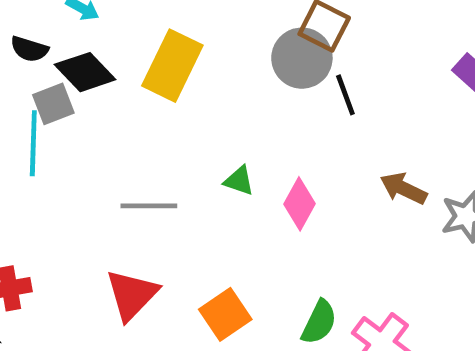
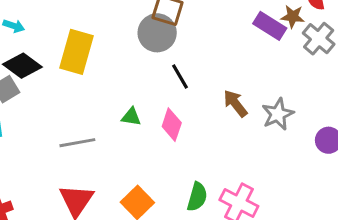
black line: (345, 95) -> (180, 77), moved
brown arrow: (403, 189) -> (235, 103), turned 36

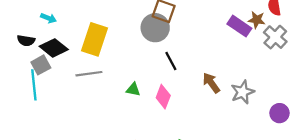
gray line: (77, 143) -> (89, 74), moved

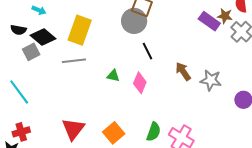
cyan line: (34, 85) -> (19, 92), moved, turned -32
gray star: (243, 92) -> (211, 80), turned 30

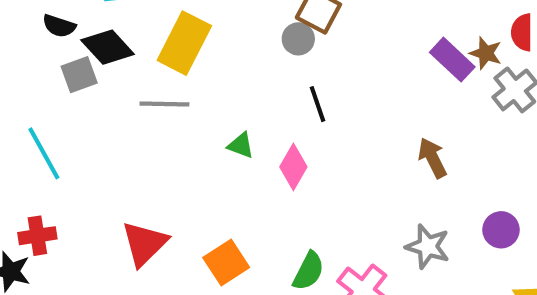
gray circle: (134, 21) -> (298, 39), size x0.6
brown arrow: (183, 71) -> (432, 158), moved
gray star: (211, 80) -> (428, 247), moved

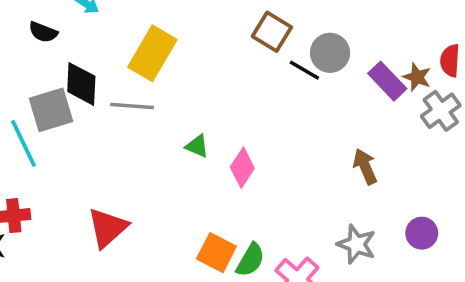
gray circle: (298, 39) -> (330, 53), moved, size x1.4
black diamond: (108, 47) -> (81, 84), moved, turned 42
gray square: (79, 75) -> (51, 110), moved, size x1.4
black line: (318, 104) -> (304, 70), moved, turned -44
orange square: (226, 262) -> (216, 253), moved, turned -33

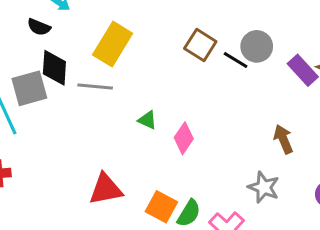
black semicircle: (43, 32) -> (39, 27), moved
brown square: (272, 32) -> (200, 45), moved
red triangle: (108, 228) -> (106, 189), moved, turned 30
gray star: (356, 244) -> (264, 187), moved

